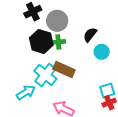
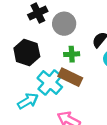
black hexagon: (41, 41) -> (27, 52), moved
green cross: (58, 42) -> (72, 54), moved

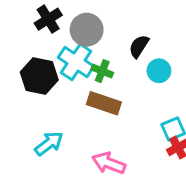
green cross: (72, 54) -> (102, 71), turned 32
cyan cross: (50, 83) -> (76, 62), moved

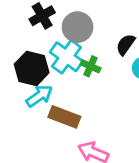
brown rectangle: (104, 103) -> (64, 117), moved
cyan arrow: (49, 143) -> (39, 96), moved

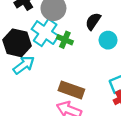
brown rectangle: (64, 117) -> (71, 90), moved

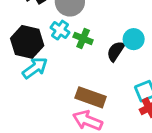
black semicircle: (93, 21) -> (116, 51), moved
cyan cross: (45, 33) -> (60, 30), size x0.6

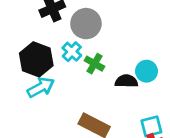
black semicircle: (116, 51) -> (126, 81), turned 50

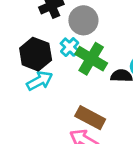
green cross: (94, 64) -> (91, 59), size x1.6

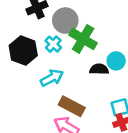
green cross: (91, 59) -> (83, 39), moved
cyan arrow: (40, 81) -> (52, 78), moved

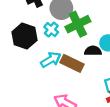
green cross: (83, 39) -> (78, 24), turned 35
brown rectangle: (72, 106) -> (72, 63), moved

